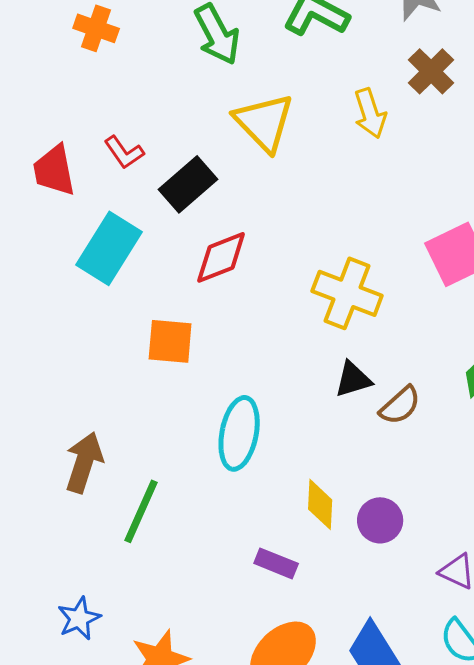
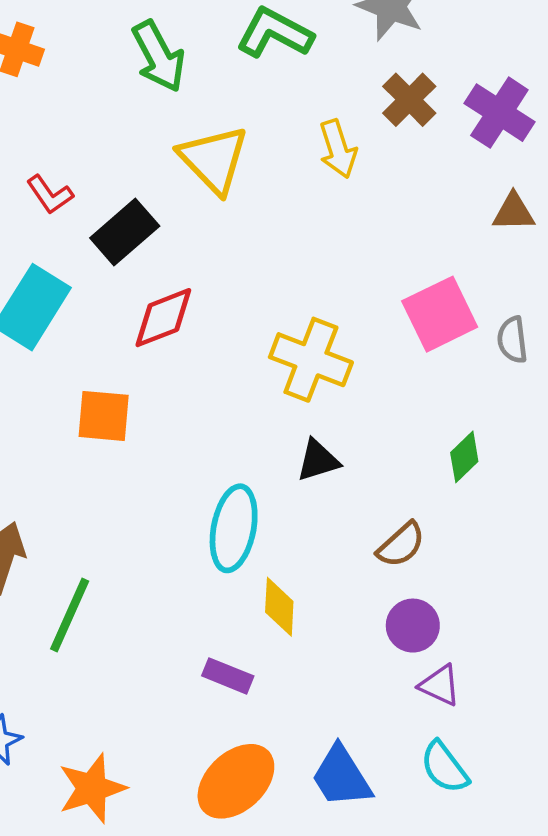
brown semicircle: (400, 405) -> (401, 545), moved
cyan ellipse: (239, 433) -> (234, 528), moved
purple circle: (380, 520) -> (413, 626), moved

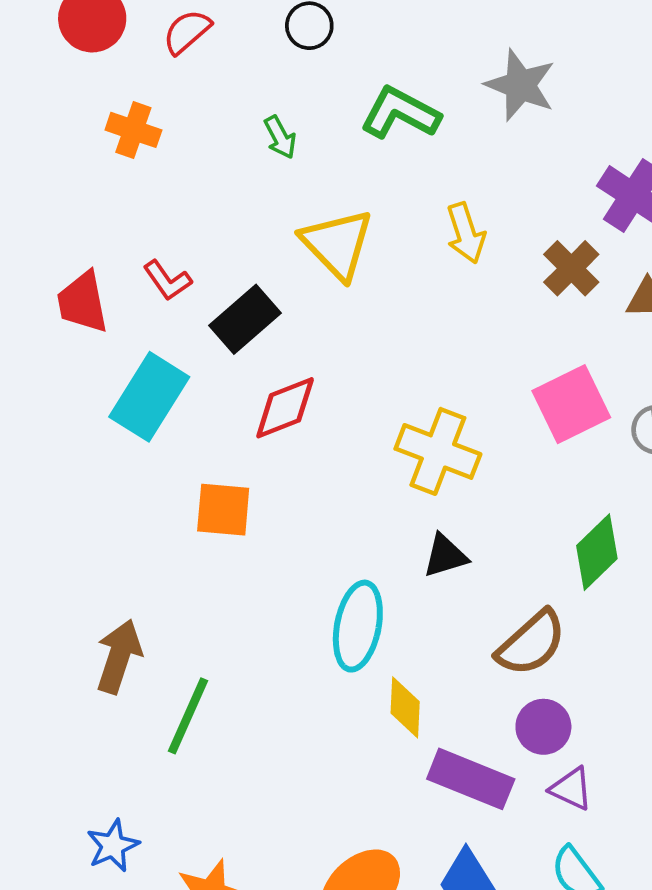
green arrow: (159, 56) -> (280, 137), size x0.6
brown cross: (409, 100) -> (571, 268), moved
green diamond: (464, 457) -> (597, 552), size x1.4
brown semicircle: (401, 545) -> (531, 643), size x1.4
purple rectangle: (228, 676) -> (471, 779), moved, size x1.6

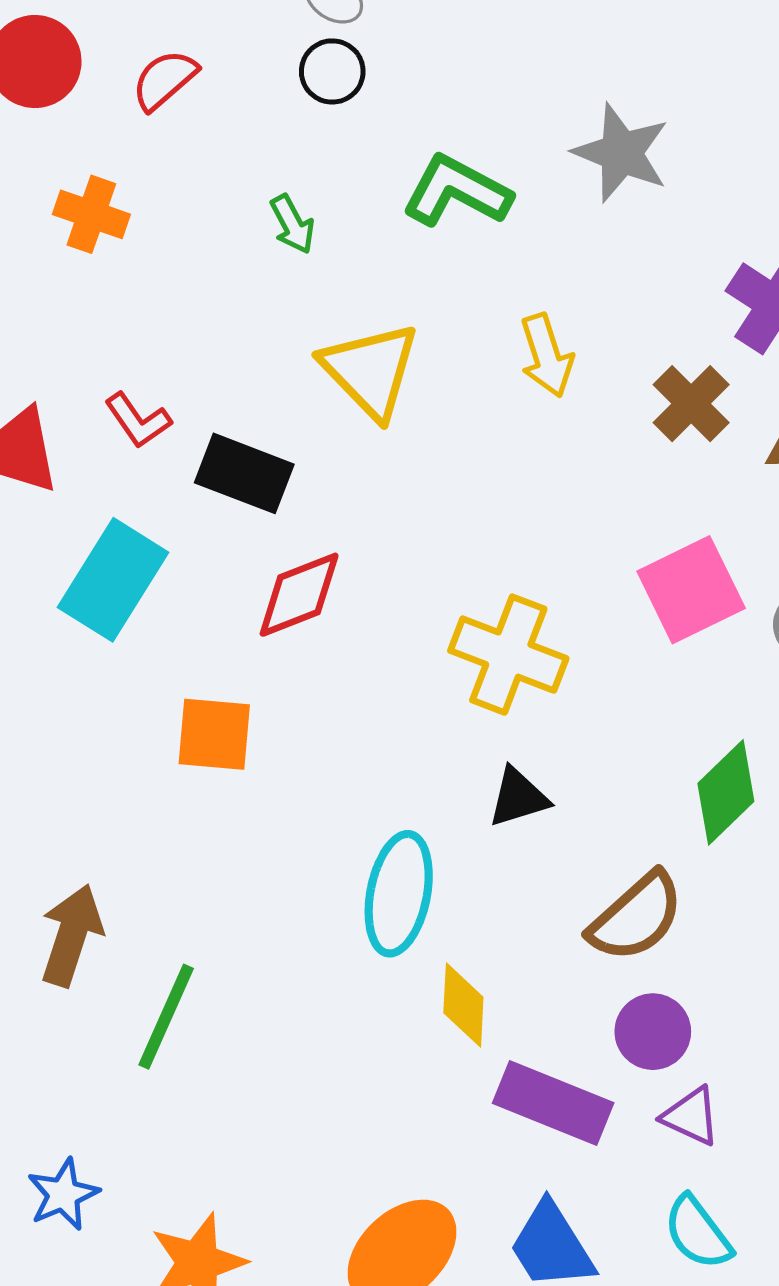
black rectangle: (245, 319) -> (244, 473), turned 62

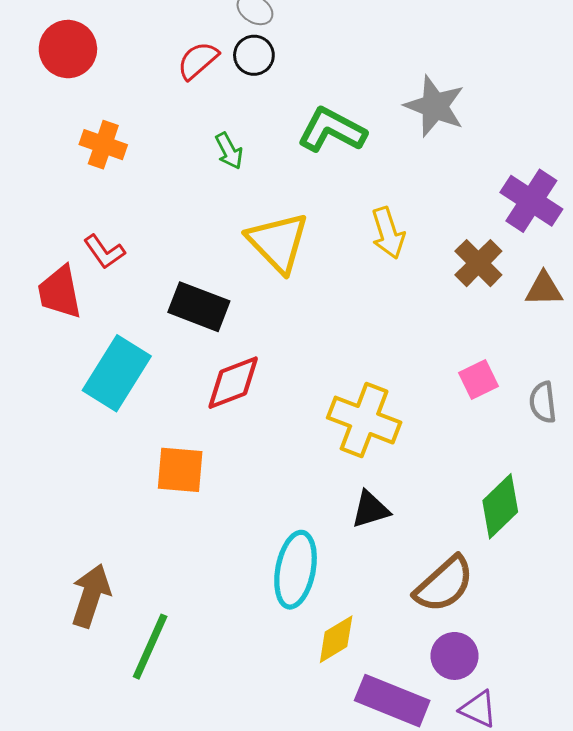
red semicircle: (164, 80) -> (198, 60), moved
red L-shape: (138, 420) -> (104, 252), moved
pink square: (691, 590) -> (478, 379), size x0.6
yellow diamond: (463, 1005) -> (336, 639), turned 56

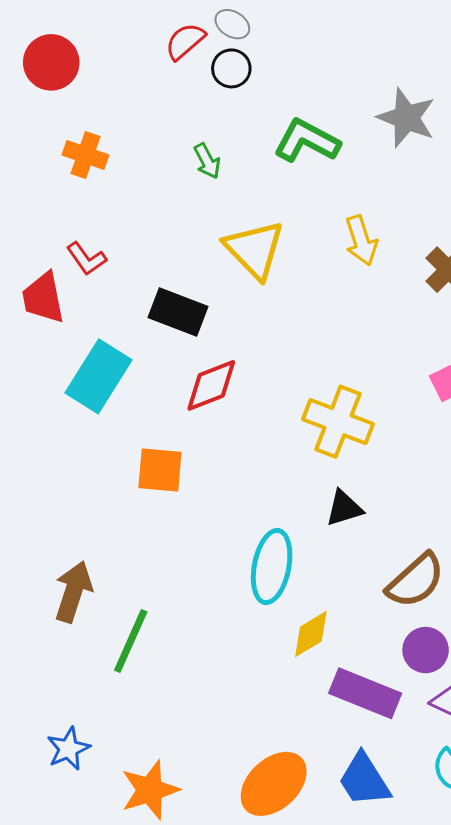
red semicircle: (198, 60) -> (185, 41), moved

